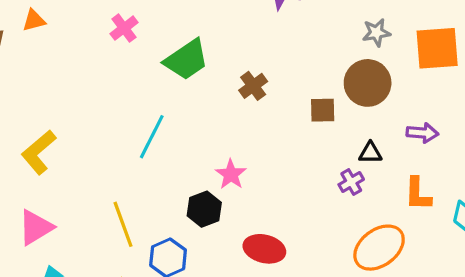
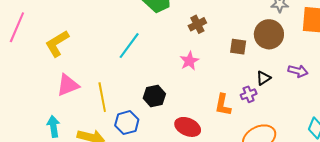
black triangle: (370, 153) -> (263, 78), turned -42
pink star: (231, 174) -> (189, 61), moved
orange L-shape: (418, 194) -> (223, 105), moved
pink triangle: (36, 227) -> (68, 85), moved

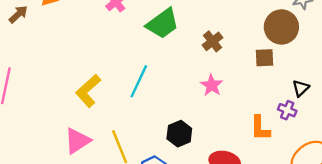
brown circle: (269, 34) -> (281, 27), moved
yellow L-shape: (57, 44) -> (88, 91), moved
purple cross: (249, 94) -> (287, 110), turned -35

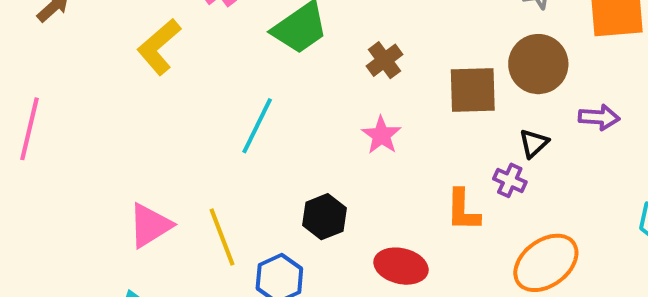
brown circle: (281, 27) -> (538, 64), moved
brown square: (264, 58) -> (473, 90), size x1.5
yellow L-shape: (88, 91) -> (159, 47), moved

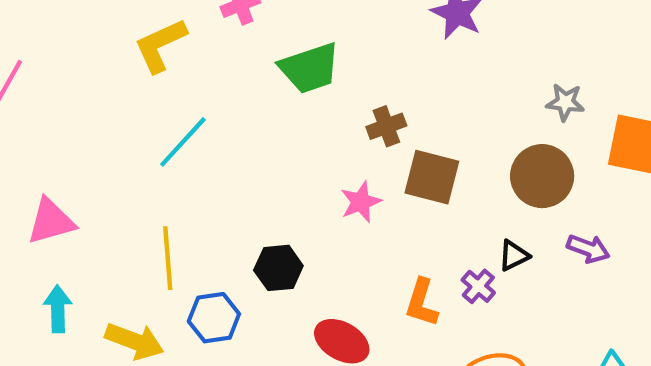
brown square: (473, 90) -> (432, 177), moved
cyan line: (257, 126) -> (183, 142), moved
pink triangle: (150, 225) -> (51, 221), moved

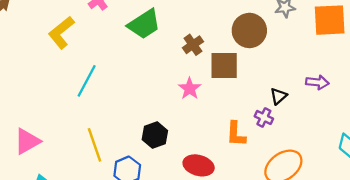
brown circle: (542, 176) -> (249, 30), moved

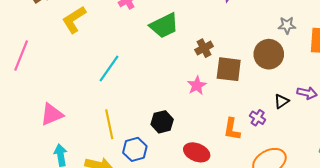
brown circle: (249, 30) -> (269, 54), moved
yellow L-shape: (61, 32) -> (74, 20), moved
black triangle: (279, 96) -> (281, 101), moved

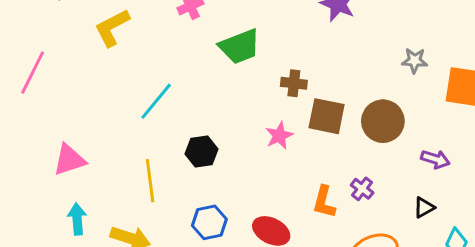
brown cross: (204, 48) -> (294, 83), turned 30
brown circle: (269, 54) -> (383, 121), moved
black triangle: (281, 101) -> (424, 208), moved
black hexagon: (162, 122) -> (201, 152), moved
blue hexagon: (135, 149) -> (209, 222), moved

